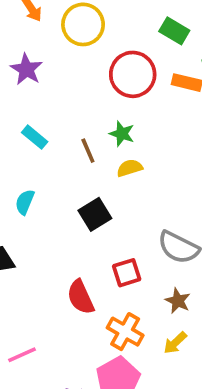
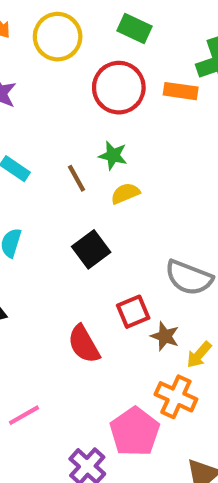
green rectangle: (174, 31) -> (135, 29), moved
brown star: (178, 301) -> (165, 336), moved
orange cross: (125, 332) -> (176, 397), moved
yellow arrow: (175, 343) -> (199, 355), moved

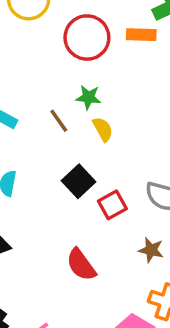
yellow semicircle: (125, 193) -> (103, 129), turned 90
red square: (133, 312) -> (112, 205), moved

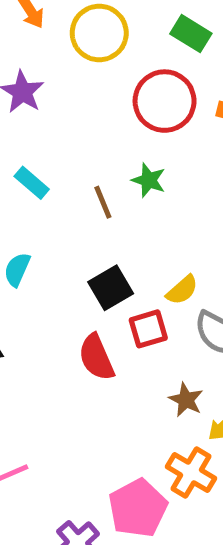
yellow semicircle: (103, 129) -> (182, 290), moved, turned 65
red semicircle: (81, 265) -> (96, 357), moved

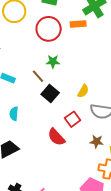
black square: (111, 288) -> (50, 93), moved
yellow semicircle: (182, 290) -> (83, 91), moved

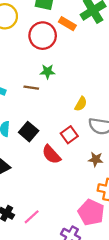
orange rectangle: (78, 24) -> (67, 24), moved, turned 35
brown line: (38, 76) -> (31, 88), turned -40
black square: (50, 93) -> (29, 132), moved

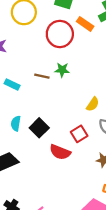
brown line: (31, 88) -> (42, 76), moved
red semicircle: (51, 154) -> (60, 152), turned -30

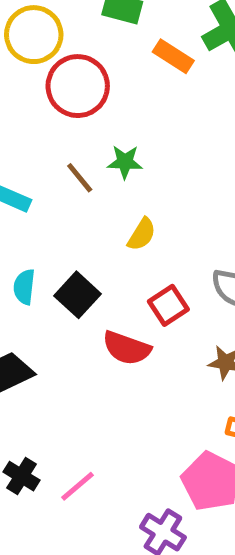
red circle: (60, 34) -> (78, 86), moved
brown line: (42, 76) -> (80, 178), turned 40
yellow semicircle: (93, 104) -> (142, 234), moved

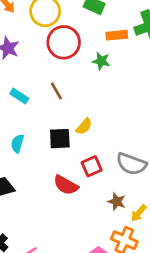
orange rectangle: (173, 56) -> (117, 35), turned -48
green star: (125, 162) -> (101, 61), moved
black square: (77, 295) -> (60, 139), moved, turned 35

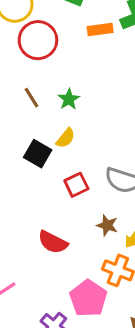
green star: (101, 61) -> (69, 99), moved, turned 30
black square: (60, 139) -> (38, 154), turned 35
red semicircle: (66, 185) -> (53, 242), moved

